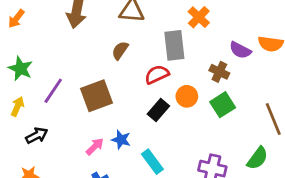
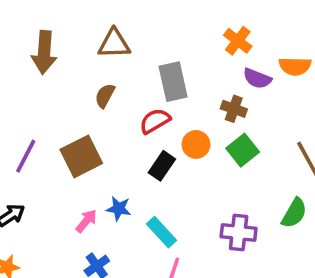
orange cross: (199, 17) -> (238, 41), moved

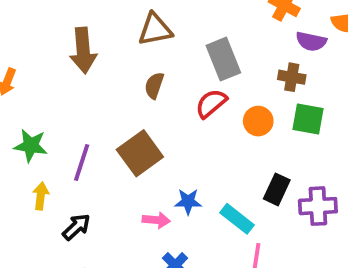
green square: (243, 150) -> (308, 119), turned -32
black rectangle: (162, 166) -> (277, 189), moved
pink arrow: (86, 221) -> (156, 220), turned 65

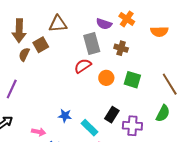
purple semicircle: (311, 41) -> (104, 24), moved
brown cross: (292, 77) -> (121, 48), moved
brown semicircle: (154, 85) -> (24, 54), moved
brown square: (140, 153) -> (41, 45), moved, size x0.7
pink arrow: (156, 220) -> (39, 132), moved

